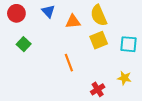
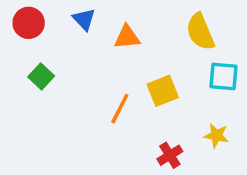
yellow semicircle: (99, 15) -> (200, 32), moved
yellow square: (99, 40) -> (163, 91), moved
orange line: (69, 63) -> (120, 109), turned 48

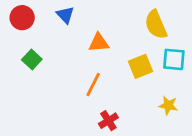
orange triangle: (127, 37) -> (99, 43), moved
yellow square: (163, 91) -> (140, 66), moved
red cross: (170, 155) -> (108, 121), moved

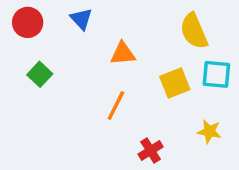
red cross: (108, 121) -> (151, 151), moved

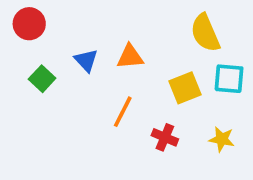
blue triangle: (81, 19) -> (86, 60), moved
red cross: (151, 151) -> (165, 137), moved, turned -35

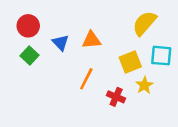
red circle: (29, 24) -> (28, 26), moved
yellow semicircle: (205, 33) -> (144, 23), turned 64
yellow star: (222, 139) -> (144, 85), moved, turned 30

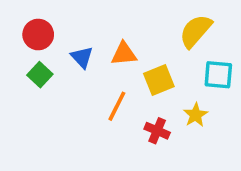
yellow square: (130, 62) -> (159, 80), moved

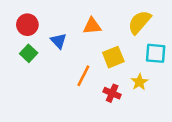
orange triangle: (124, 54) -> (92, 26), moved

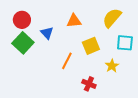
green square: (29, 53) -> (23, 43), size x1.5
red cross: (112, 93) -> (89, 84), moved

